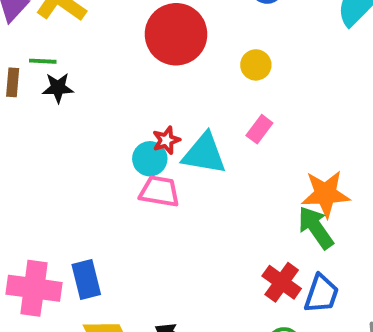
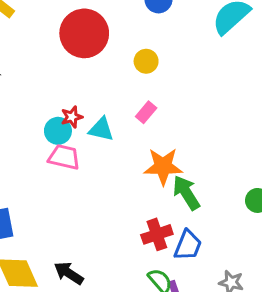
cyan triangle: (204, 154) -> (101, 129), size x0.7
orange star: (326, 194) -> (163, 166), moved
red cross: (282, 282) -> (157, 234), turned 32

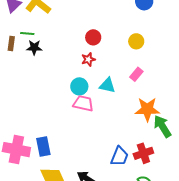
red circle: (84, 33) -> (93, 37), moved, size x0.5
red star: (72, 117) -> (88, 59), moved
blue trapezoid: (188, 245) -> (119, 156), moved

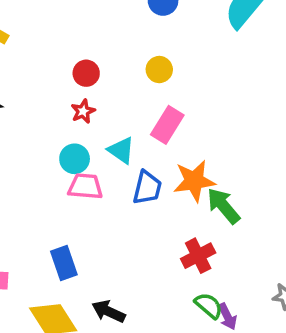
pink rectangle: (136, 74) -> (167, 125), size x1.5
cyan triangle: (107, 85) -> (121, 150), turned 30
blue rectangle: (43, 146) -> (64, 263), moved
blue trapezoid: (119, 156) -> (147, 188), moved

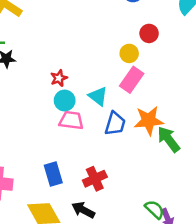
yellow circle: (159, 70) -> (129, 53), moved
red circle: (86, 73) -> (149, 33), moved
red star: (83, 111) -> (59, 78), moved
red cross: (198, 256) -> (95, 179), moved

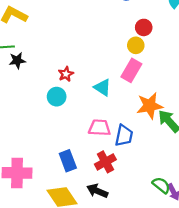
yellow circle: (129, 53) -> (136, 45), moved
cyan circle: (65, 101) -> (57, 97), moved
pink trapezoid: (71, 120) -> (99, 128), moved
blue trapezoid: (115, 124) -> (124, 136), moved

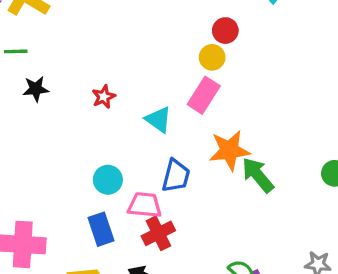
black star: (17, 61) -> (36, 89), moved
cyan circle: (57, 97) -> (108, 180), moved
pink trapezoid: (99, 128) -> (145, 205), moved
blue trapezoid: (124, 136) -> (176, 176), moved

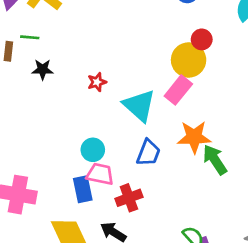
yellow circle: (212, 57) -> (189, 60), size x1.6
cyan triangle: (158, 120) -> (139, 106), size x1.5
pink trapezoid: (145, 205) -> (100, 174), moved

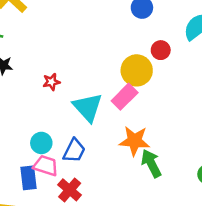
red circle: (202, 39) -> (161, 50), moved
blue trapezoid: (148, 153) -> (74, 151), moved
red cross: (129, 198) -> (70, 190), turned -35

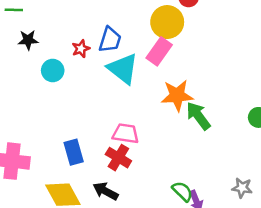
cyan circle: (41, 143) -> (53, 71), moved
blue trapezoid: (74, 151) -> (110, 40), moved
pink trapezoid: (46, 166) -> (126, 134), moved

